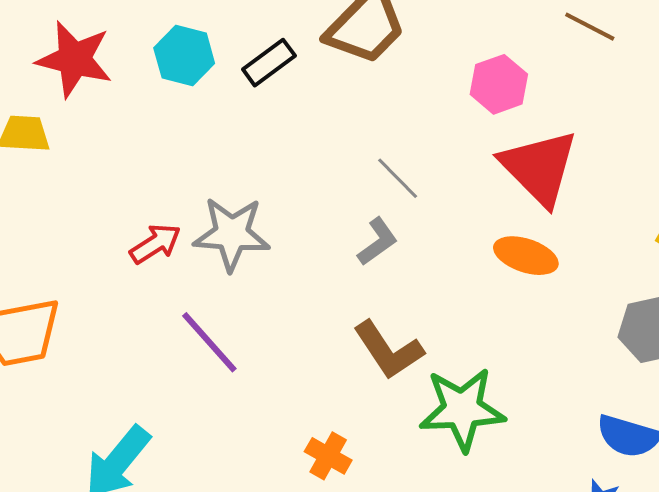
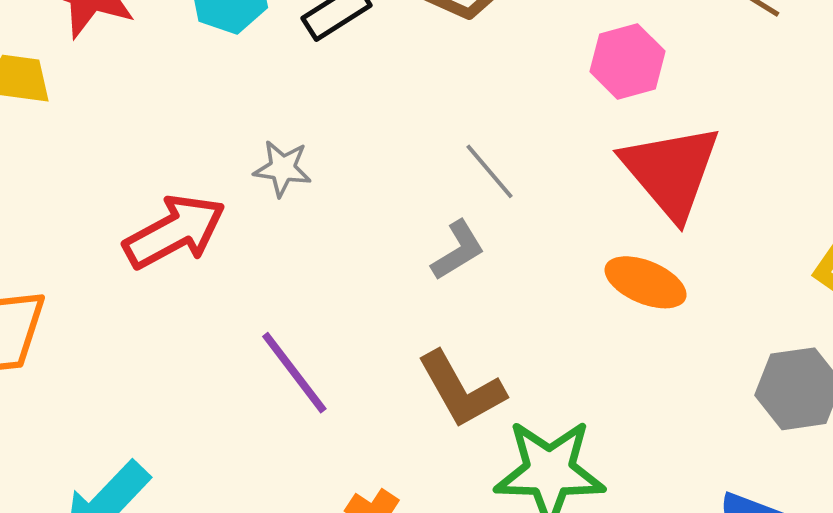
gray star: (232, 234) -> (283, 168), moved, size x0.6
red arrow: (155, 244) -> (175, 232), size x1.5
purple line: (209, 342) -> (294, 373), moved

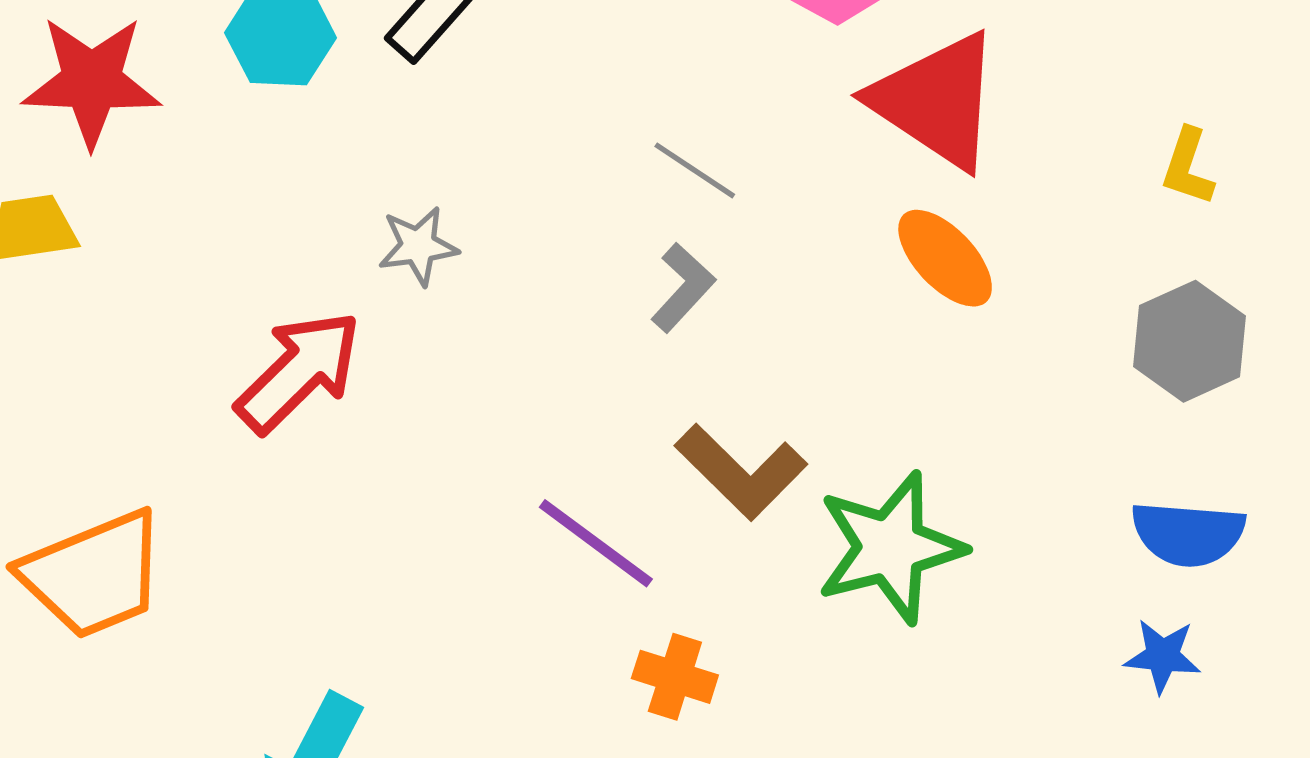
orange ellipse: (646, 282) -> (945, 258), turned 40
purple line: (294, 373) -> (596, 543), moved

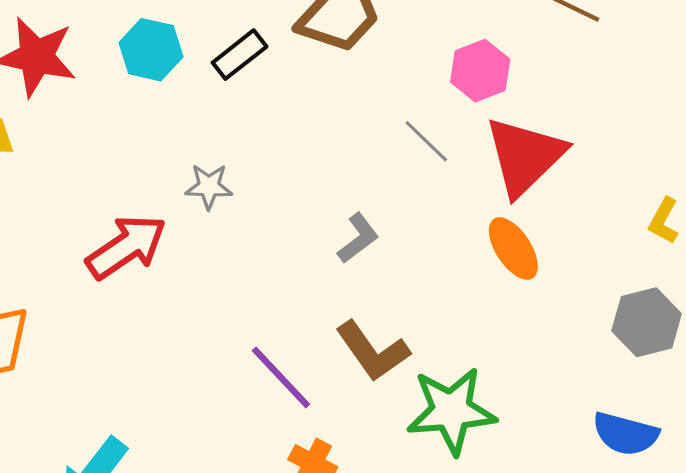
red triangle: (936, 101) -> (525, 156), turned 32
gray line: (695, 170) -> (426, 141), moved

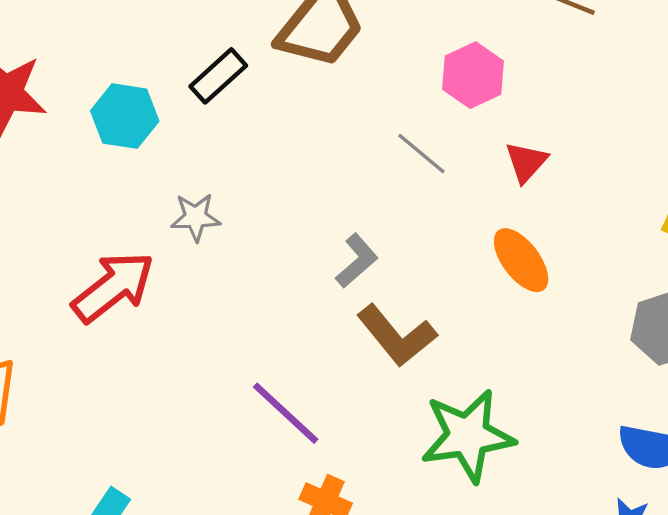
cyan hexagon: (151, 50) -> (125, 116), moved
red triangle: (525, 156) -> (526, 162), size x0.5
brown L-shape: (373, 351) -> (397, 336), moved

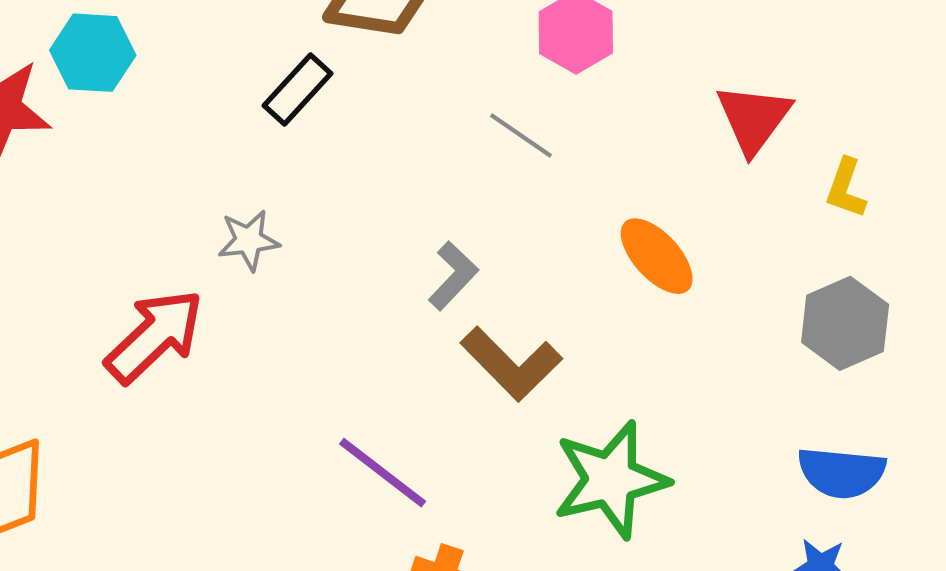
black rectangle: (218, 76) -> (297, 89), moved
cyan hexagon: (125, 116) -> (93, 53), moved
red triangle: (526, 162) -> (754, 119), moved, size x1.4

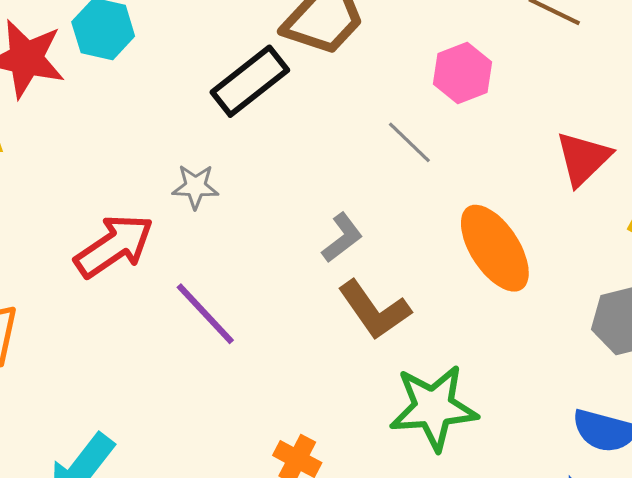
black rectangle: (297, 89) -> (250, 81), size x1.4
orange ellipse: (657, 256) -> (495, 248), size x1.4
purple line: (383, 473) -> (205, 314), moved

